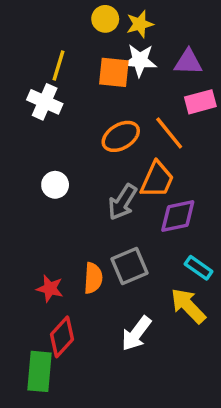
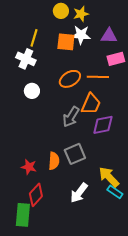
orange line: (169, 133) -> (98, 77), turned -50
white circle: (55, 185) -> (32, 91), moved
cyan rectangle: (199, 268) -> (115, 192), moved

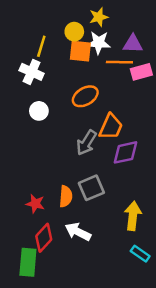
yellow circle: (61, 11) -> (74, 32), moved
orange line: (98, 77) -> (119, 62), moved
yellow arrow: (109, 177) -> (133, 216), turned 50
cyan rectangle: (115, 192) -> (140, 254), moved
white arrow: (79, 193) -> (78, 232), moved, turned 80

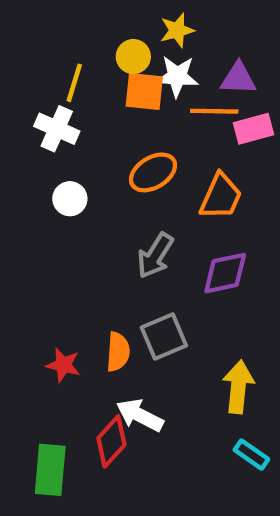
orange trapezoid: (111, 127) -> (221, 197), moved
red diamond: (44, 238) -> (111, 441), moved

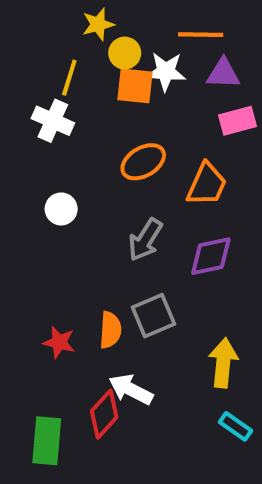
yellow star: (177, 30) -> (98, 24), moved
orange line: (214, 111) -> (201, 35), moved
white circle: (70, 199) -> (61, 209), moved

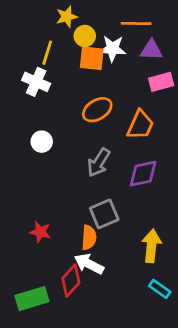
orange semicircle: (110, 330) -> (89, 237), moved
green rectangle: (47, 441) -> (32, 299), turned 68

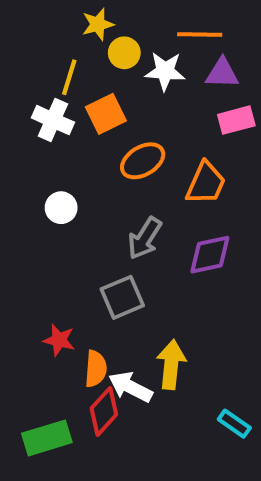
orange square: (92, 58) -> (106, 114), moved, turned -32
gray square: (104, 214) -> (122, 297), moved
orange semicircle: (89, 237) -> (96, 369), moved
yellow arrow: (151, 246) -> (171, 365), moved

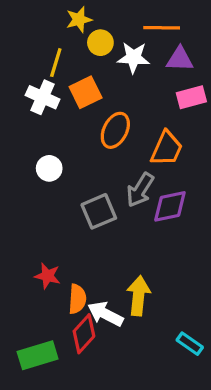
orange ellipse: (143, 161) -> (115, 130), turned -32
gray arrow: (145, 238) -> (140, 190), moved
gray square: (122, 297) -> (99, 211), moved

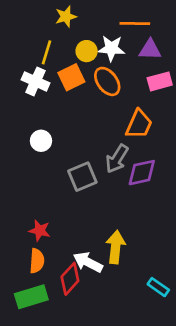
yellow circle: (100, 43) -> (87, 51), moved
orange ellipse: (115, 130) -> (107, 81), moved, turned -64
orange semicircle: (77, 299) -> (37, 261), moved

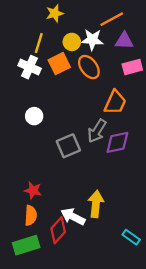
orange line: (135, 23) -> (112, 19), turned -30

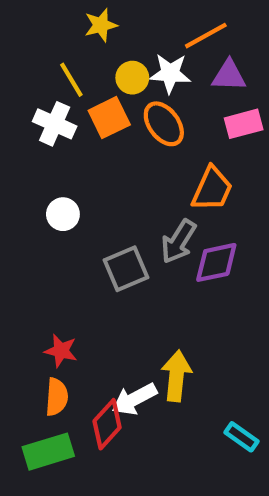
yellow line: (39, 43) -> (71, 80), turned -48
white arrow: (73, 217) -> (134, 399), turned -55

